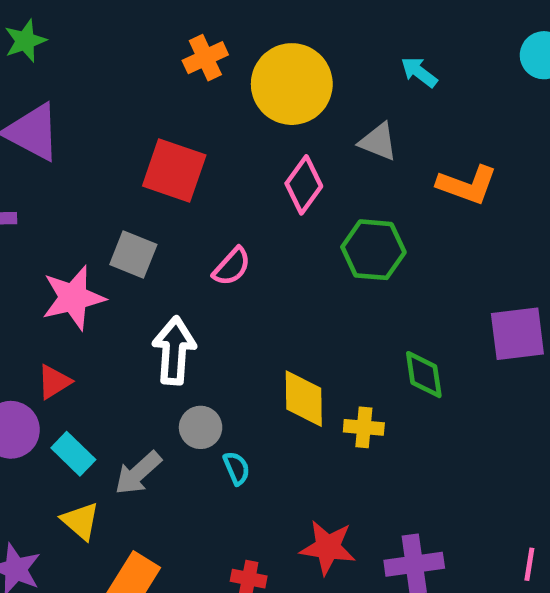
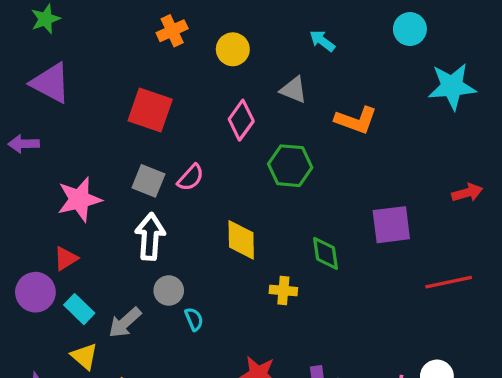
yellow circle: (292, 84) -> (233, 49), size x0.6
gray square: (133, 255) -> (148, 181), moved
yellow diamond: (304, 399) -> (241, 240), moved

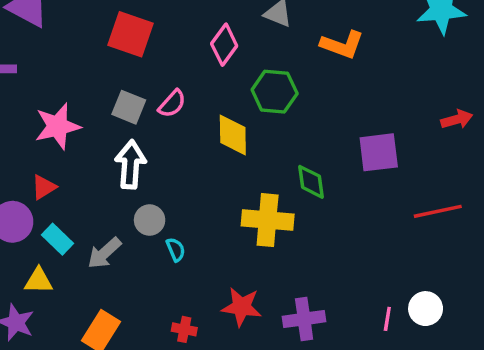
yellow diamond: (241, 240) -> (233, 135), moved
yellow cross: (283, 290) -> (268, 220), size x1.8
yellow triangle: (84, 356) -> (38, 281), moved, turned -40

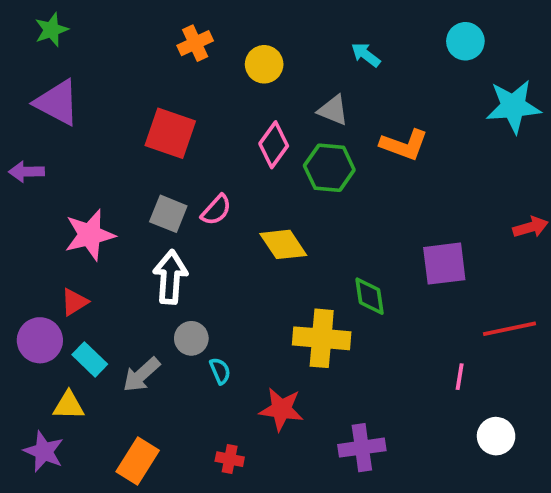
green hexagon: (275, 92) -> (329, 168), moved
yellow diamond: (233, 135) -> (283, 244), turned -33
red star: (242, 307) -> (281, 409), moved
pink line: (387, 319) -> (460, 377), moved

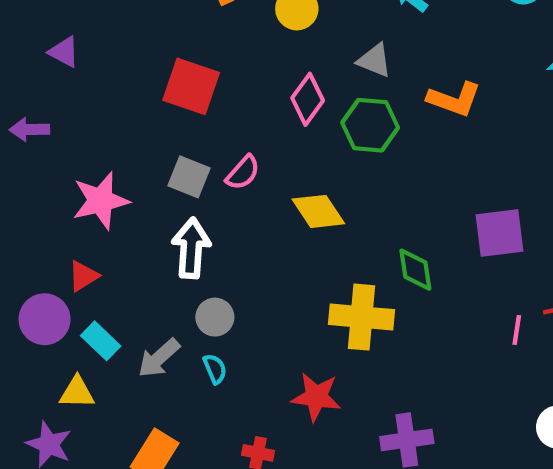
purple triangle: (57, 103) -> (64, 52), size x0.6
cyan semicircle: (220, 371) -> (215, 369), moved
pink line: (460, 377) -> (517, 330), moved

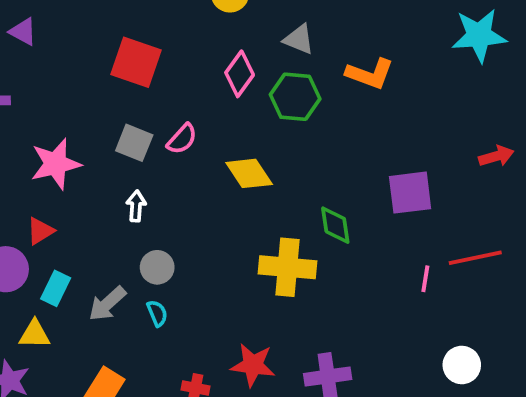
white arrow: (191, 248) -> (136, 206), size x0.6
cyan rectangle: (101, 341) -> (56, 288), turned 72
red star: (316, 397) -> (253, 365), moved

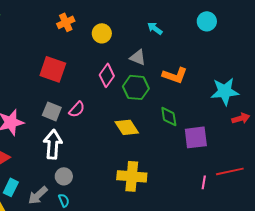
cyan star: (479, 35) -> (225, 91), moved
yellow diamond: (249, 173) -> (127, 127), moved
white arrow: (136, 206) -> (53, 144), size x1.8
green diamond: (335, 225) -> (169, 116), moved

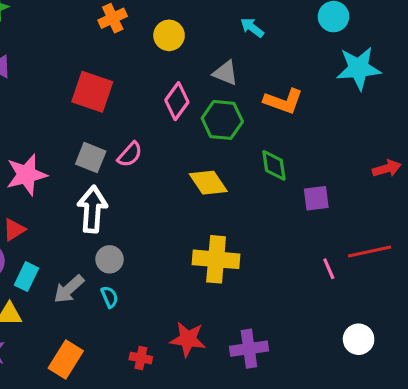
cyan star: (225, 91) -> (359, 68), moved
purple square: (196, 137) -> (316, 198), size x0.7
pink line: (204, 182) -> (329, 269), turned -32

